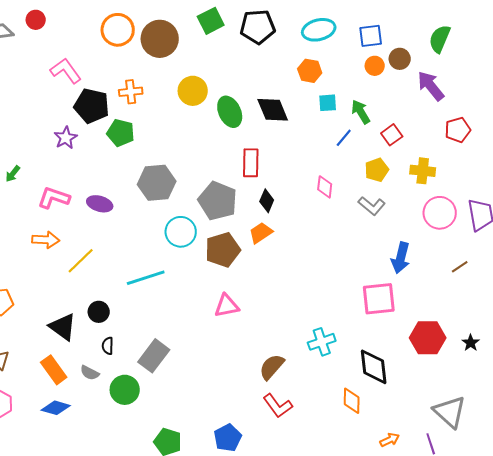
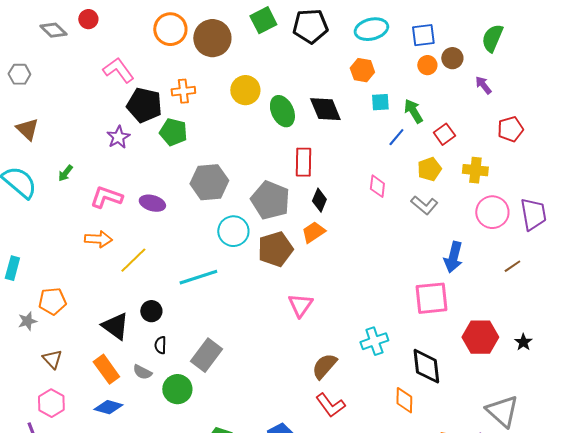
purple arrow: (431, 86) -> (483, 85), size x0.6
pink triangle: (227, 306) -> (300, 305), moved, turned -44

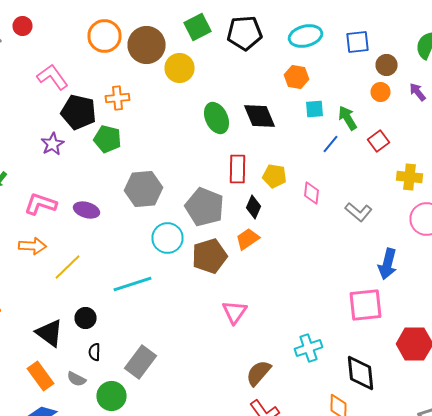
orange circle: (427, 65) -> (380, 92), moved
yellow circle: (245, 90) -> (180, 68), moved
yellow pentagon: (429, 169) -> (274, 176), moved, turned 30

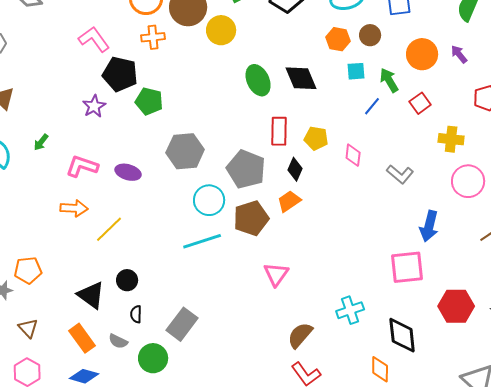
brown circle: (386, 65) -> (370, 35), moved
orange circle: (380, 92) -> (422, 54), size x1.6
orange cross: (118, 98) -> (153, 37), moved
cyan line: (132, 284) -> (202, 241), moved

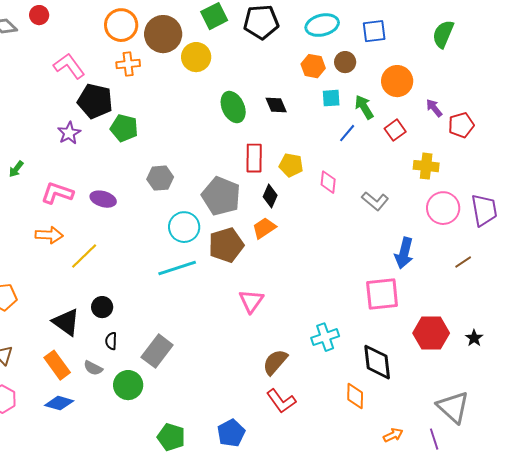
purple arrow: (459, 54) -> (434, 108), moved
black diamond: (301, 78) -> (276, 105), size x0.7
gray hexagon: (185, 151) -> (160, 178), size x0.7

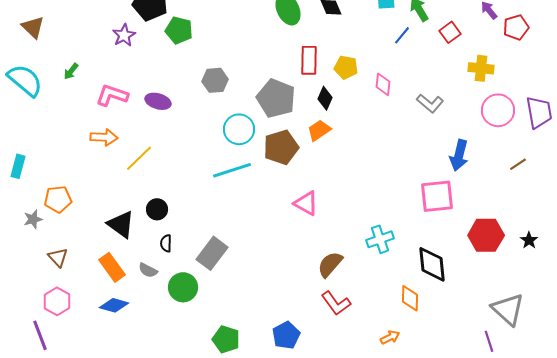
pink triangle: (251, 301) -> (306, 203), turned -36
orange arrow: (393, 435) -> (390, 337), moved

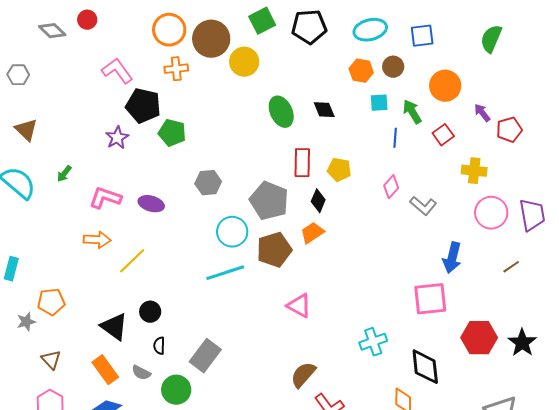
blue line: (402, 35) -> (395, 138), turned -36
pink diamond: (383, 84) -> (391, 187), moved, turned 35
black star: (529, 240) -> (522, 343), size x1.6
brown semicircle: (330, 264) -> (303, 375), moved

